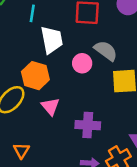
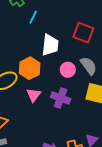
cyan line: (32, 13) -> (33, 17), moved
purple cross: (88, 125) -> (61, 98), moved

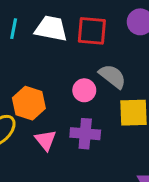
white trapezoid: (50, 45) -> (51, 28), moved, turned -70

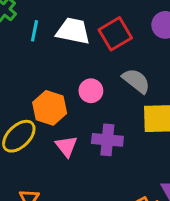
red square: (92, 31) -> (115, 34), turned -36
pink circle: (84, 90) -> (91, 91), moved

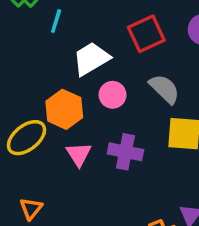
white trapezoid: (73, 31) -> (91, 59), moved, turned -48

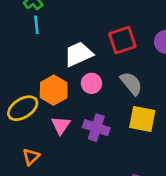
cyan line: (56, 21) -> (36, 25), moved, turned -30
orange triangle: (31, 209) -> (31, 157), moved

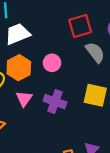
white trapezoid: (79, 54) -> (18, 34), moved
gray semicircle: (131, 83) -> (95, 52), moved

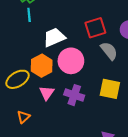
white trapezoid: (18, 34) -> (54, 37), moved
pink circle: (52, 63) -> (71, 61), size x1.6

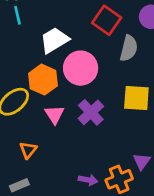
red square: (95, 28) -> (107, 20), turned -30
gray semicircle: (109, 51) -> (129, 48), turned 60
purple cross: (74, 95) -> (91, 112), turned 36

